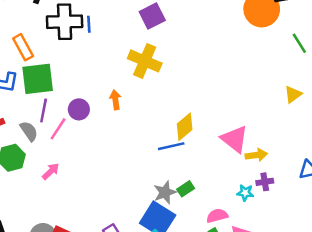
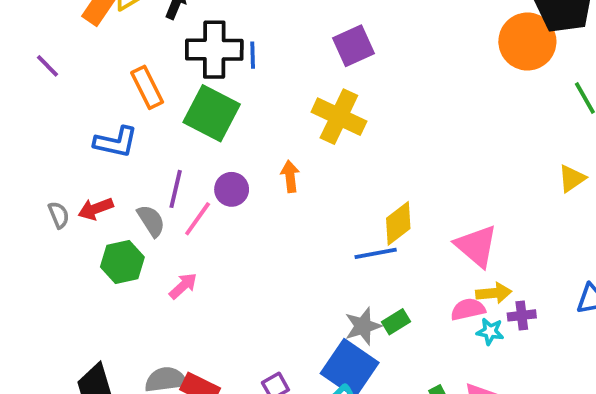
green square: (38, 79) -> (212, 113), moved, turned 32
yellow arrow: (256, 155) -> (494, 293), moved
pink semicircle: (217, 216) -> (468, 309), moved

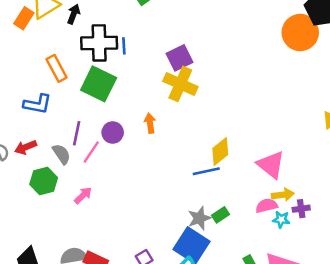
purple square: (353, 46) -> (180, 58), moved

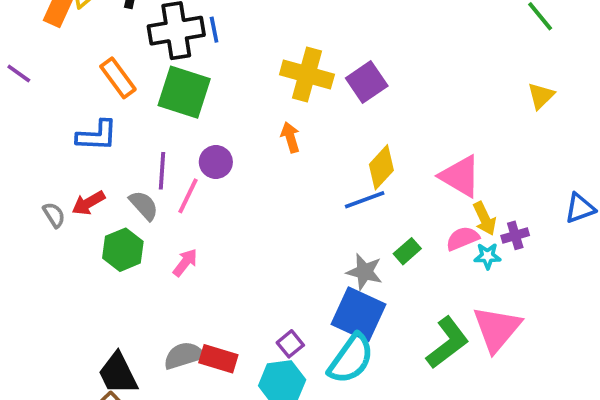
purple square: (180, 58) -> (367, 82), moved
orange arrow: (150, 123) -> (290, 137), moved
yellow arrow: (283, 195) -> (485, 219), turned 80
green rectangle: (220, 215) -> (407, 251), moved
gray star: (199, 218) -> (364, 272), turned -30

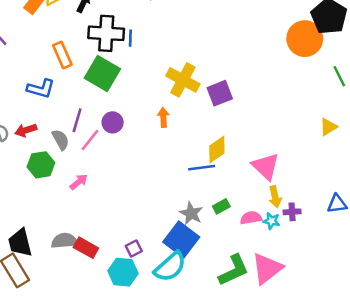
pink semicircle: (462, 238) -> (251, 218), moved

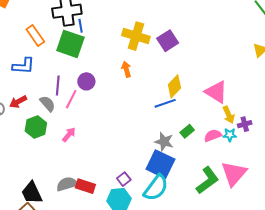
blue line: (130, 38) -> (81, 26), moved

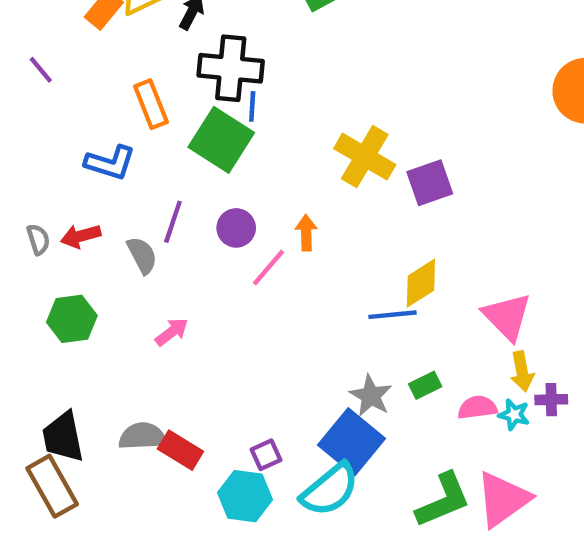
orange arrow: (126, 69) -> (306, 233), moved
pink line: (71, 99) -> (268, 267), moved
green hexagon: (36, 127) -> (72, 319), moved

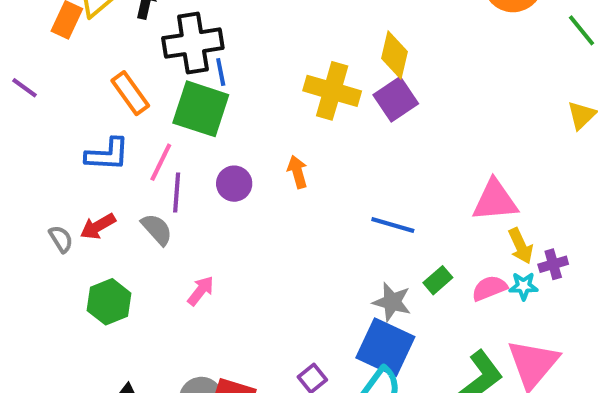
pink line: (268, 267) -> (161, 162), moved
yellow diamond: (421, 283) -> (394, 55), moved, turned -30
blue line: (393, 315) -> (393, 225), turned 36
pink triangle: (507, 317) -> (495, 201), turned -36

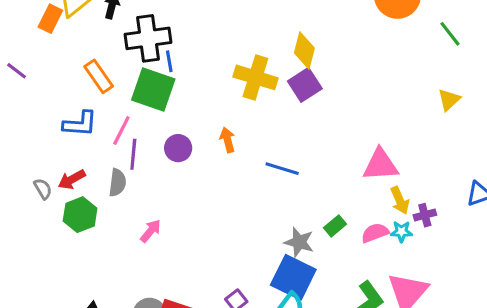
blue line: (393, 225) -> (282, 169), moved
gray semicircle: (157, 229) -> (117, 183), turned 48
green hexagon: (109, 302) -> (80, 215), moved

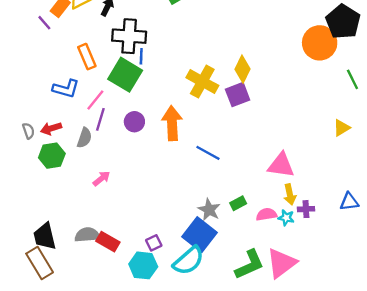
purple line: (17, 71) -> (44, 23), moved
orange arrow: (227, 140) -> (172, 123), size x1.8

